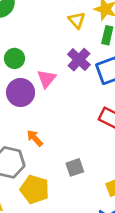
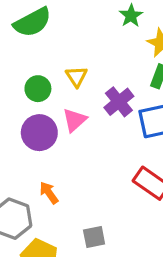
yellow triangle: (77, 20) -> (76, 76), moved

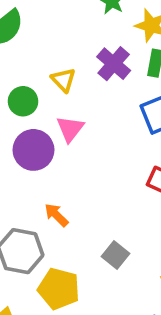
purple cross: (119, 102) -> (114, 64), moved
gray square: (94, 237) -> (116, 255), turned -30

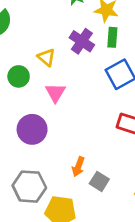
purple circle: (33, 150) -> (32, 129), moved
orange arrow: (56, 215) -> (78, 167), moved, turned -108

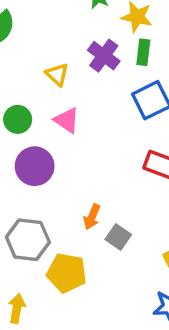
green circle: (19, 76) -> (18, 119), moved
pink triangle: (55, 93) -> (67, 120), turned -30

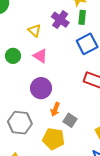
purple circle: (35, 166) -> (41, 88), moved
yellow pentagon: (67, 273) -> (54, 139), moved

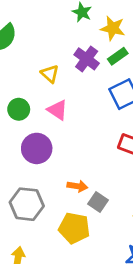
green rectangle: (82, 17) -> (118, 56), turned 48
purple circle: (41, 88) -> (37, 148), moved
orange arrow: (55, 109) -> (77, 186), turned -104

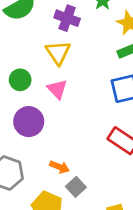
purple cross: (87, 59) -> (67, 18), moved, turned -30
yellow triangle: (50, 74) -> (58, 53), size x1.4

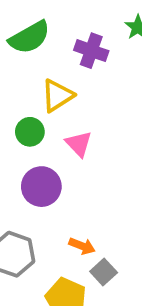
yellow triangle: (58, 53) -> (57, 96), moved, turned 32

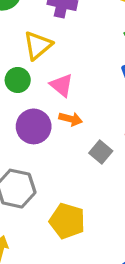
orange arrow: (82, 246) -> (71, 119), moved
gray square: (104, 272) -> (101, 152), moved

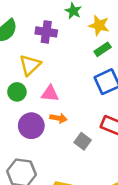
pink triangle: (62, 85) -> (50, 93), turned -30

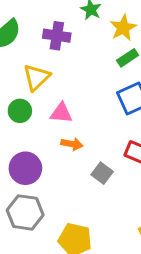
yellow star: (99, 25) -> (123, 28), turned 30
purple circle: (31, 126) -> (25, 168), moved

